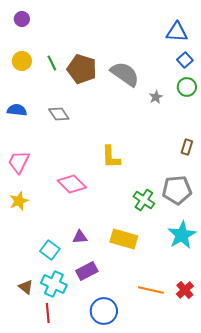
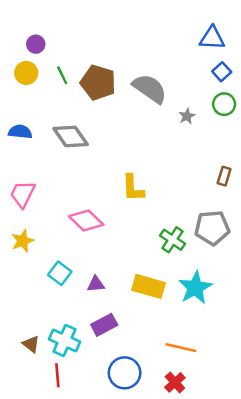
purple circle: (22, 19) -> (36, 44), moved
gray diamond: (59, 114) -> (71, 137), size x1.4
cyan star: (182, 235) -> (195, 288), moved
cyan square: (50, 250) -> (60, 273), moved
red cross: (185, 290) -> (175, 382), moved

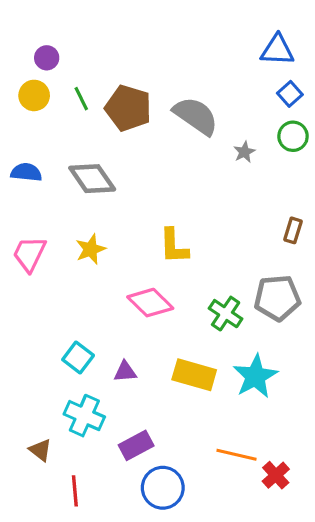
pink diamond: (86, 220) -> (150, 303), moved
yellow star: (23, 241) -> (91, 249), moved
purple rectangle: (104, 325) -> (136, 445), moved
cyan cross: (65, 340) -> (84, 416), moved
red cross: (175, 382) -> (276, 475), moved

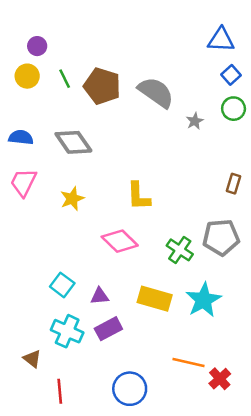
pink trapezoid: (29, 254) -> (23, 182), moved
purple rectangle: (136, 445) -> (108, 329), moved

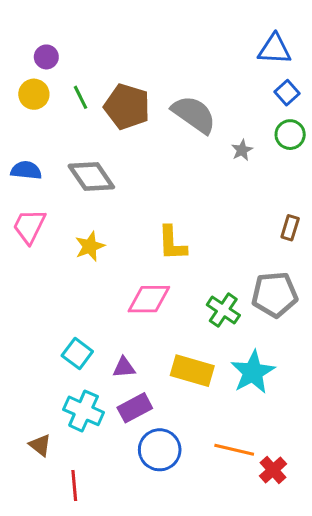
pink diamond: (120, 241) -> (149, 299), turned -45
blue circle: (130, 389) -> (160, 450), moved

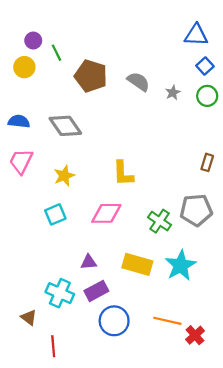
green line: (80, 97) -> (57, 53), moved
gray semicircle: (194, 114) -> (138, 82), size x0.7
gray star: (242, 150) -> (173, 93), moved
cyan square: (77, 353) -> (55, 214), moved, turned 30

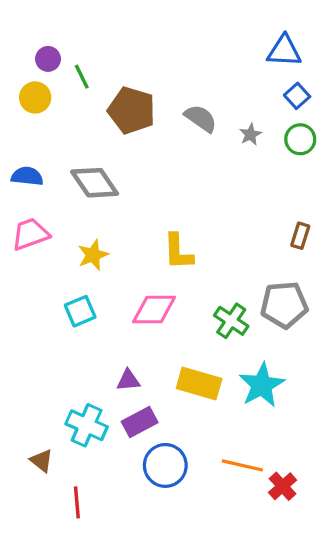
pink trapezoid: (21, 161) -> (30, 234), turned 44

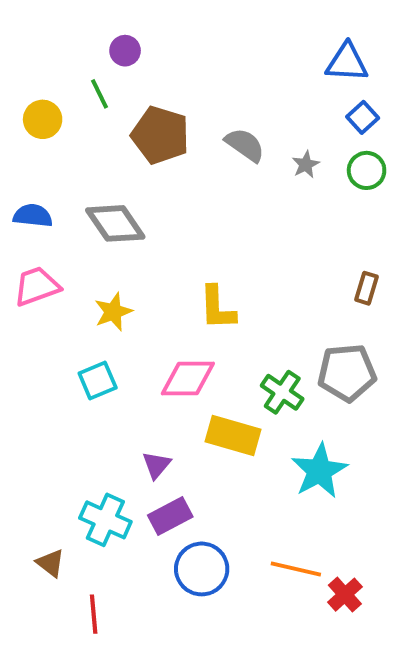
purple circle: (48, 59) -> (125, 51), moved
purple triangle: (128, 380) -> (156, 465), turned -45
yellow rectangle: (199, 383) -> (233, 435), moved

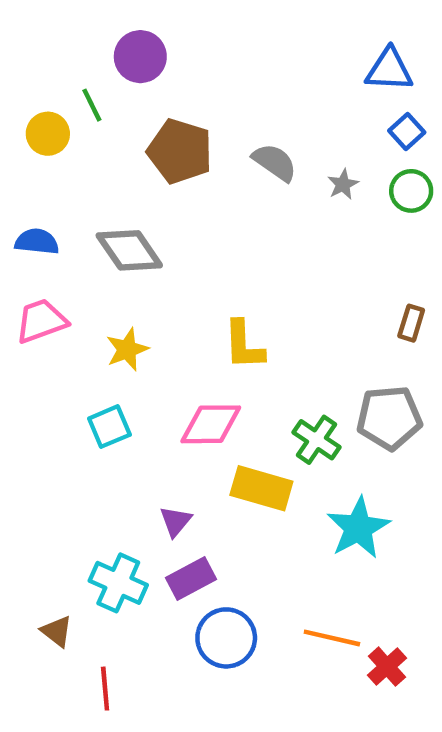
purple circle: (125, 51) -> (140, 57), size x1.5
green line: (100, 94) -> (92, 105), moved

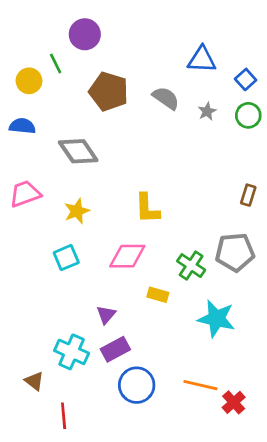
blue triangle: (389, 70) -> (202, 60), moved
blue semicircle: (37, 242) -> (22, 126), moved
yellow rectangle: (261, 488) -> (158, 295), size x0.6
cyan star: (358, 528) -> (216, 319), turned -30

